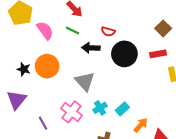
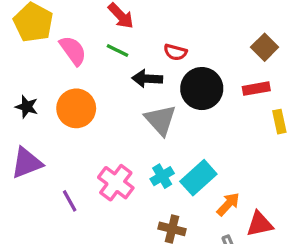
black star: (24, 69) -> (27, 107), moved
gray triangle: (85, 81) -> (160, 120), moved
purple triangle: (17, 100) -> (27, 163), turned 30
cyan rectangle: (122, 109) -> (198, 178), size x1.5

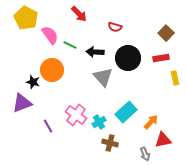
green line: (117, 51) -> (70, 45), moved
red semicircle: (175, 52) -> (115, 27), moved
black star: (27, 107) -> (33, 82), moved
cyan cross: (162, 176) -> (99, 122), moved
orange arrow: (228, 204) -> (151, 122), moved

